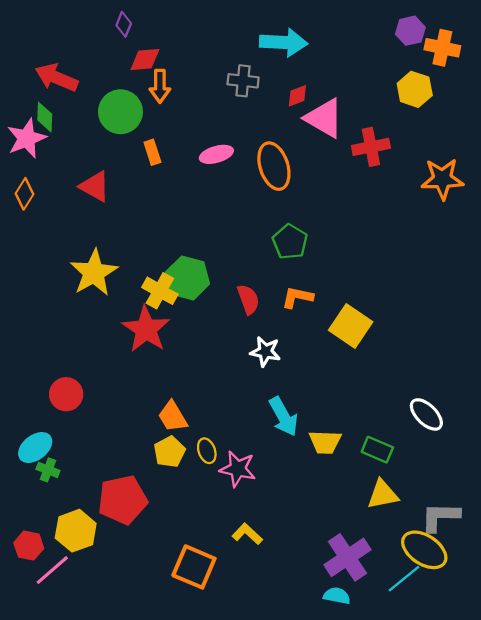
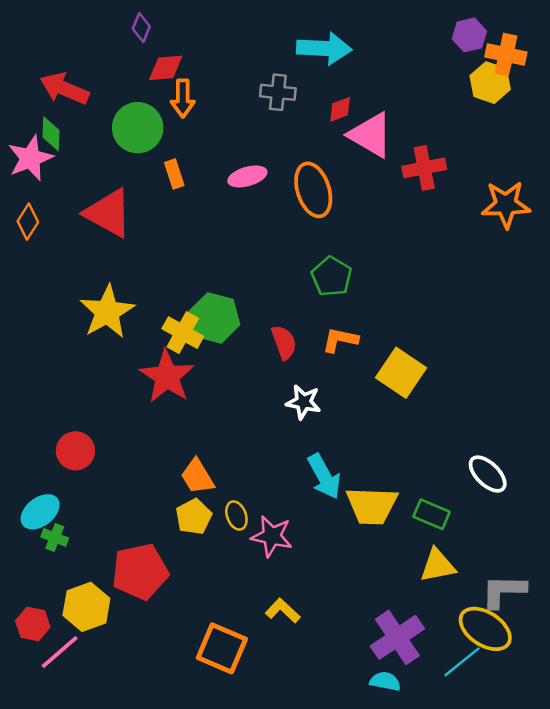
yellow hexagon: (415, 89) -> (490, 83), moved
red triangle: (95, 186) -> (108, 213), size x1.4
yellow trapezoid: (325, 442) -> (372, 506), size x1.4

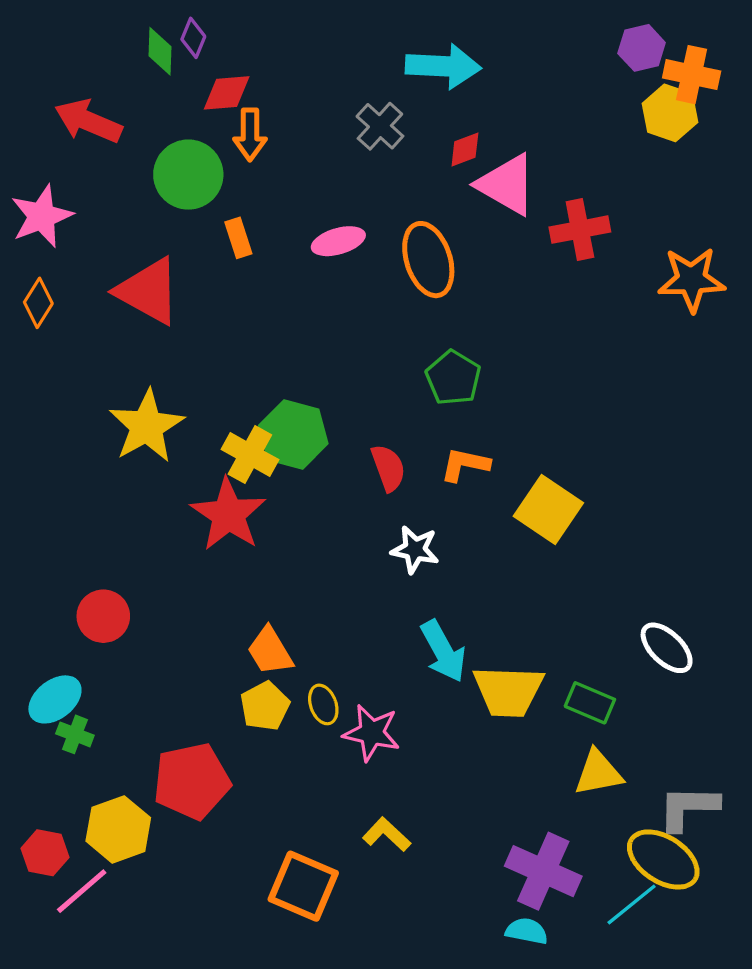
gray cross: (278, 92) -> (380, 126), turned 36
green diamond: (51, 134) -> (160, 51), moved
purple cross: (397, 637) -> (543, 871), turned -32

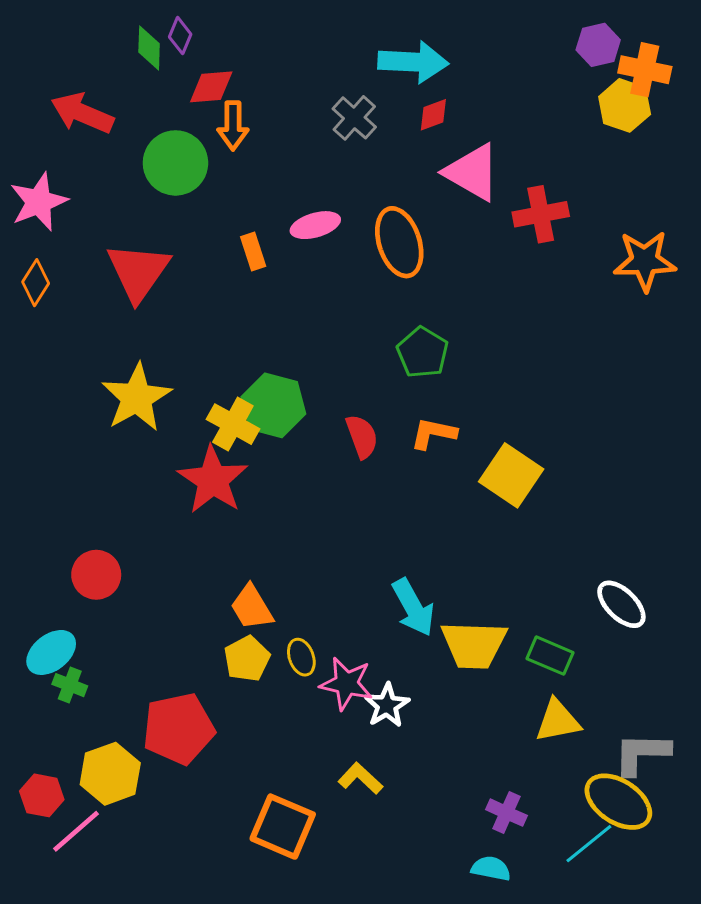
red diamond: (465, 150) -> (433, 115), moved
orange rectangle: (238, 238) -> (253, 252), moved
red triangle: (148, 291) -> (138, 272), turned 36
white star: (415, 549) -> (387, 705), moved, turned 30
purple cross: (543, 871) -> (506, 813), size x0.6

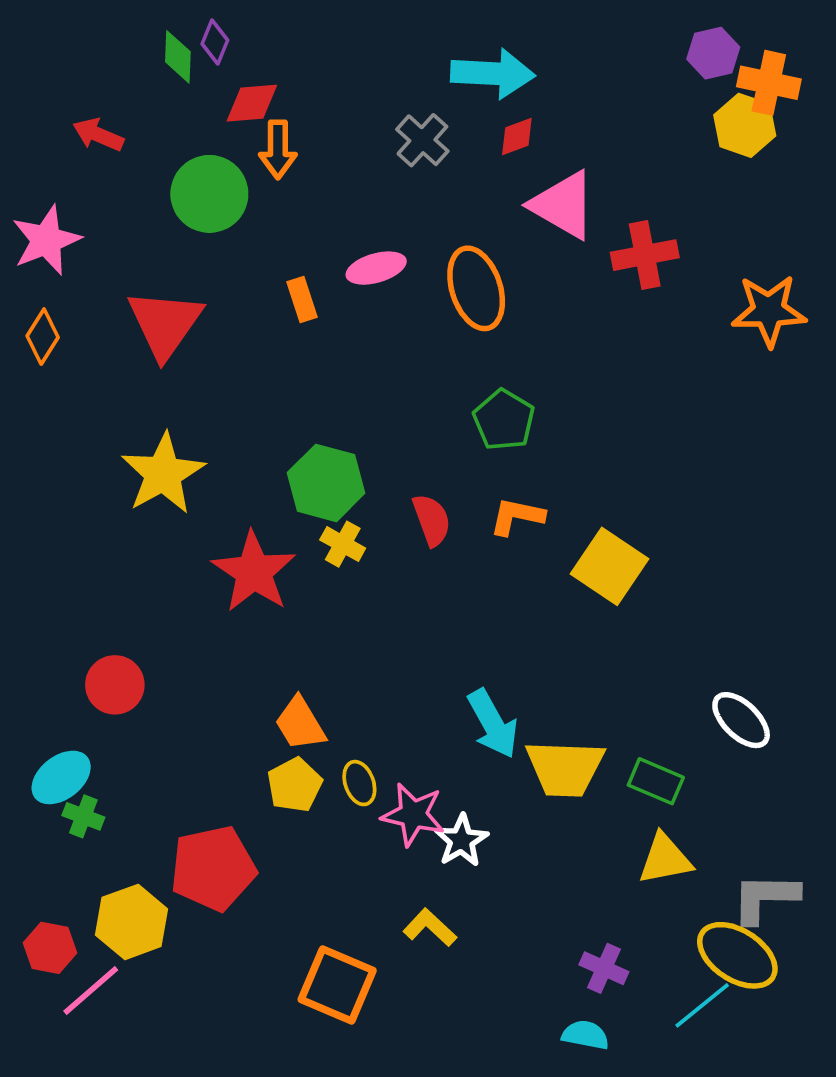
red arrow: (82, 113) -> (98, 135), size x0.7
yellow cross: (233, 424) -> (343, 544), moved, size x0.7

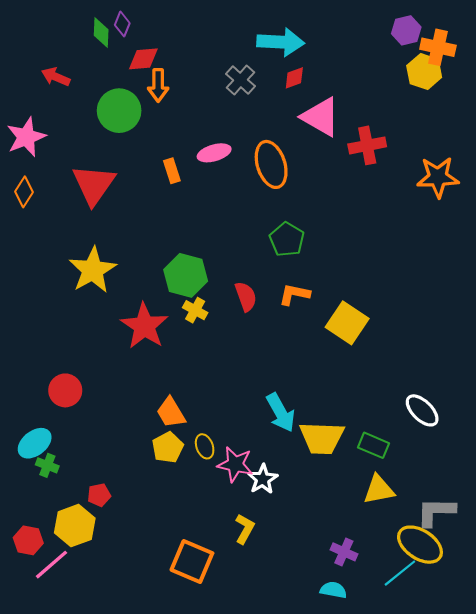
red pentagon: (213, 868) -> (99, 495), moved, size x0.5
yellow L-shape: (430, 928) -> (245, 529), turned 76

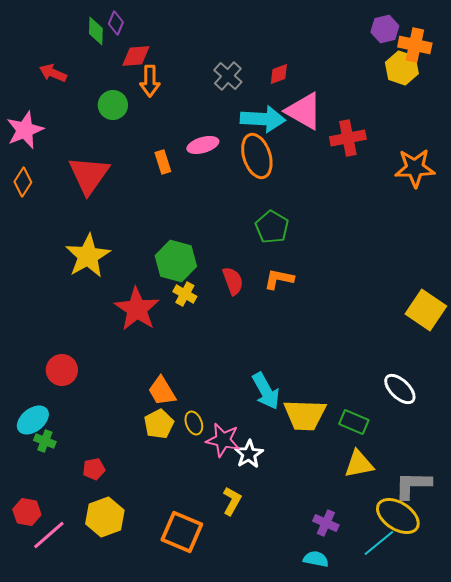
cyan arrow: (281, 42) -> (263, 119), moved
green circle: (119, 111) -> (113, 105), size x0.7
yellow square: (347, 323) -> (426, 310), moved
yellow hexagon: (75, 526) -> (105, 517), moved

